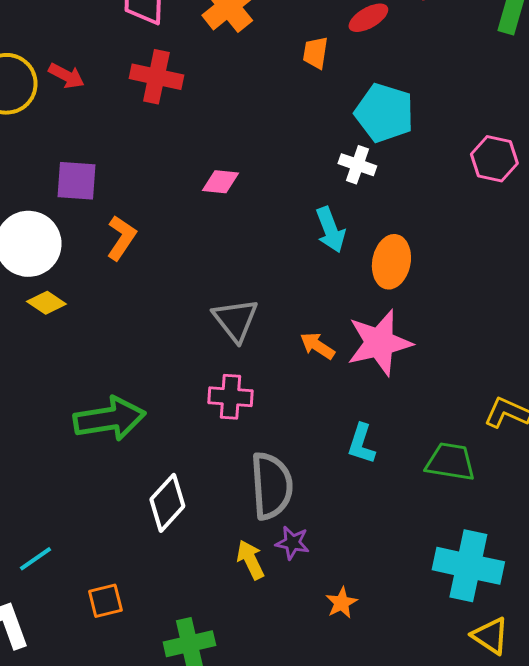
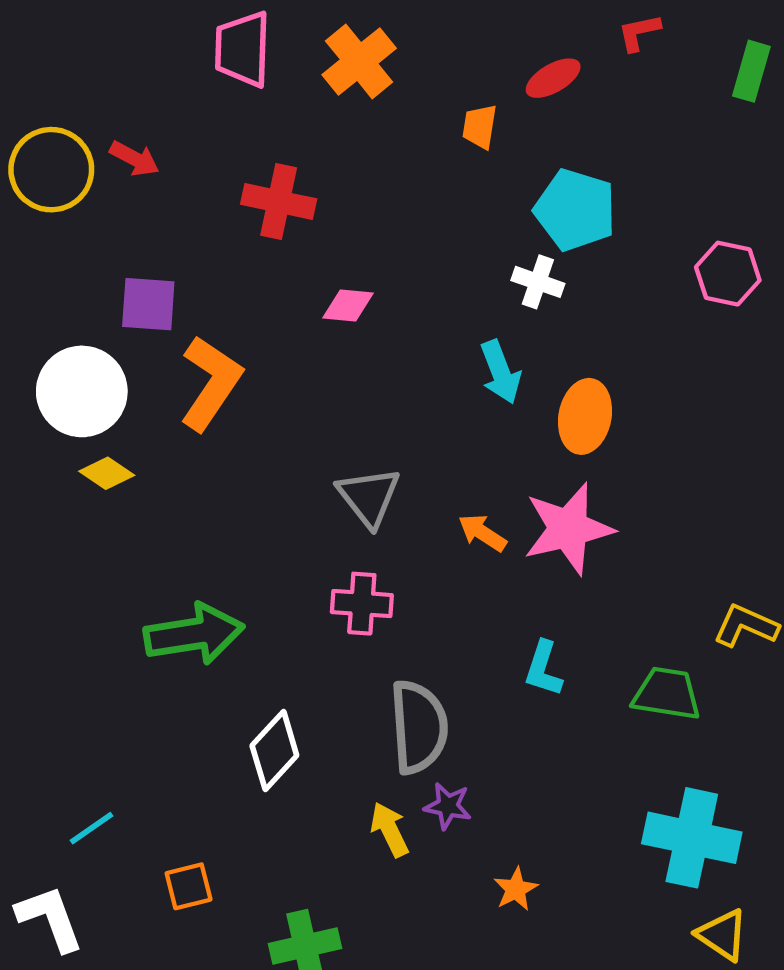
red cross: (156, 77) -> (279, 202), moved
orange L-shape: (121, 238) -> (211, 383), size x1.5

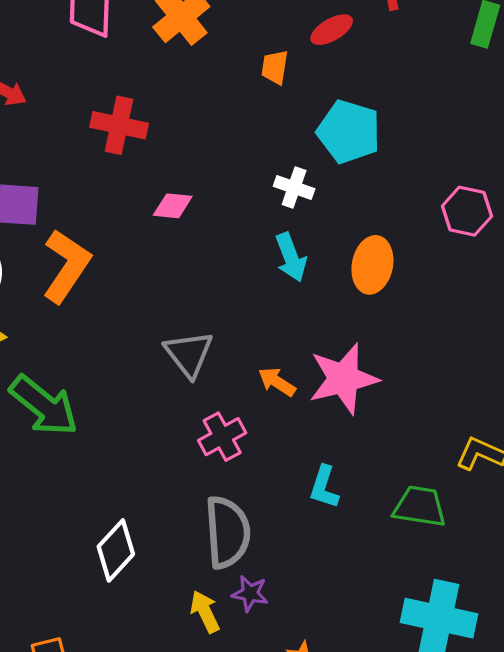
pink hexagon: (728, 274) -> (467, 211), moved
white cross: (538, 282) -> (294, 188), moved
orange ellipse: (585, 416) -> (372, 265), moved
pink cross: (362, 604) -> (222, 437), moved, turned -33
green arrow: (194, 634) -> (44, 405), moved, turned 48

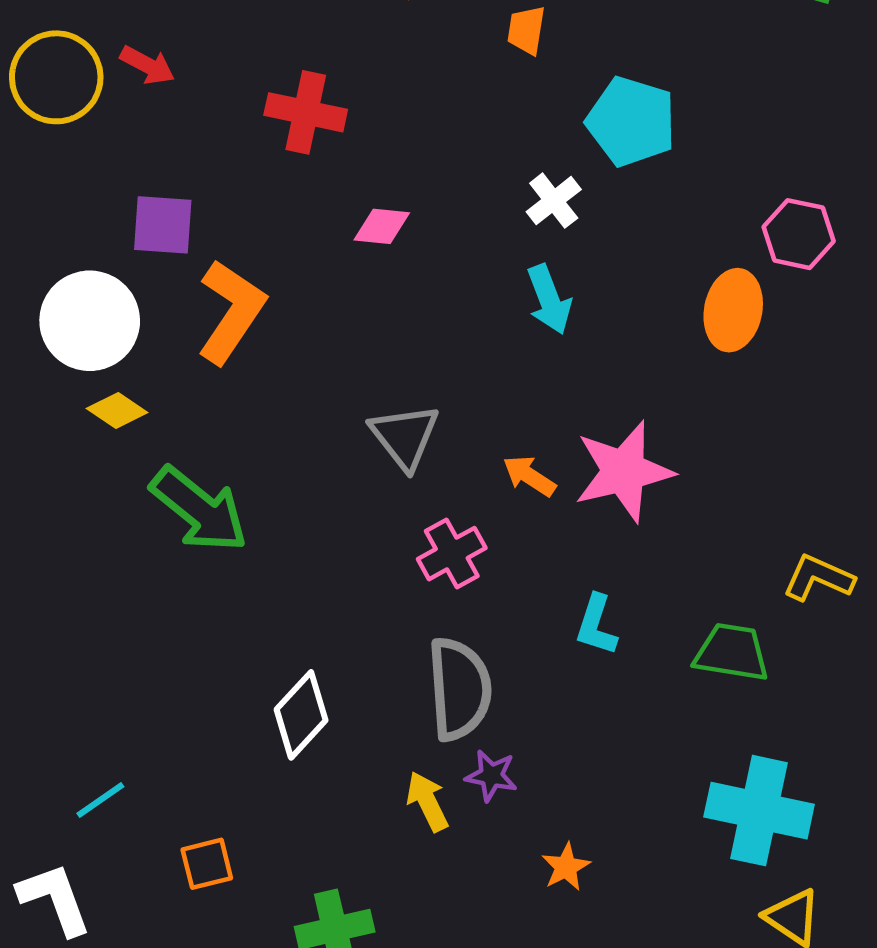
white cross: (294, 188) -> (554, 201), turned 33
orange ellipse: (372, 265) -> (733, 310), moved

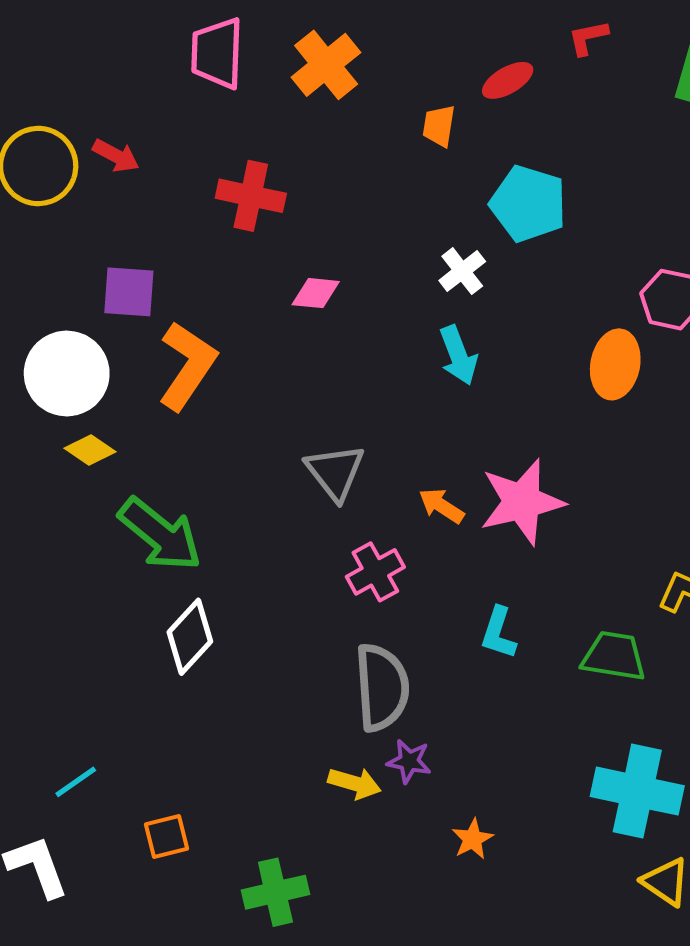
white diamond: (301, 715) -> (190, 637), moved
yellow arrow: (427, 801) -> (355, 783), turned 132

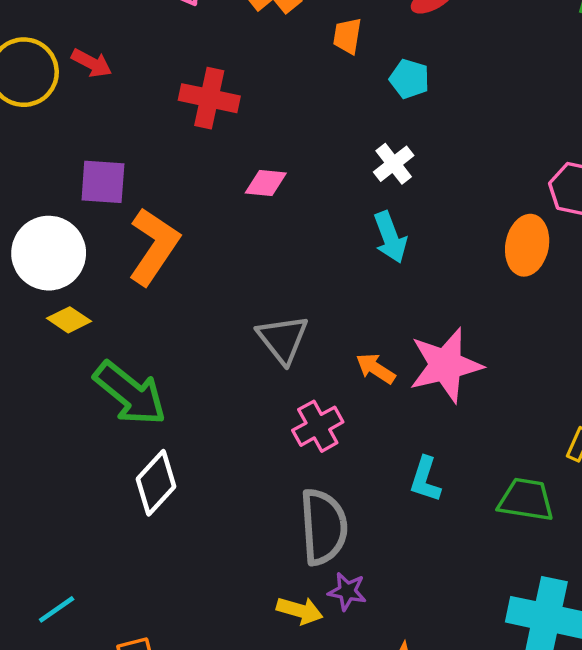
orange trapezoid: (439, 126) -> (347, 36), moved
cyan pentagon: (528, 204) -> (409, 79), moved, size x0.6

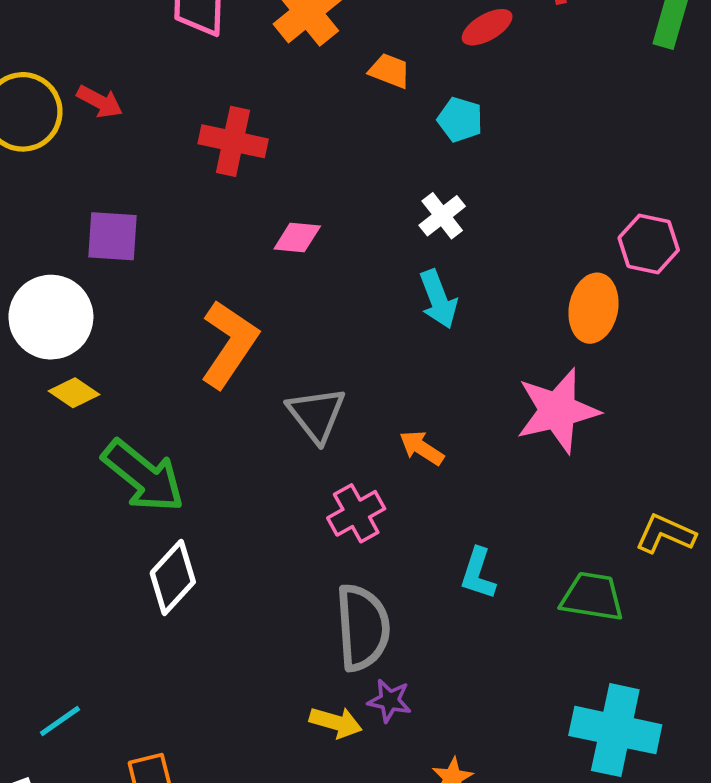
orange trapezoid: (347, 36) -> (390, 71), turned 102
orange L-shape: (154, 246) -> (229, 344), moved
pink star: (446, 365) -> (558, 411), moved

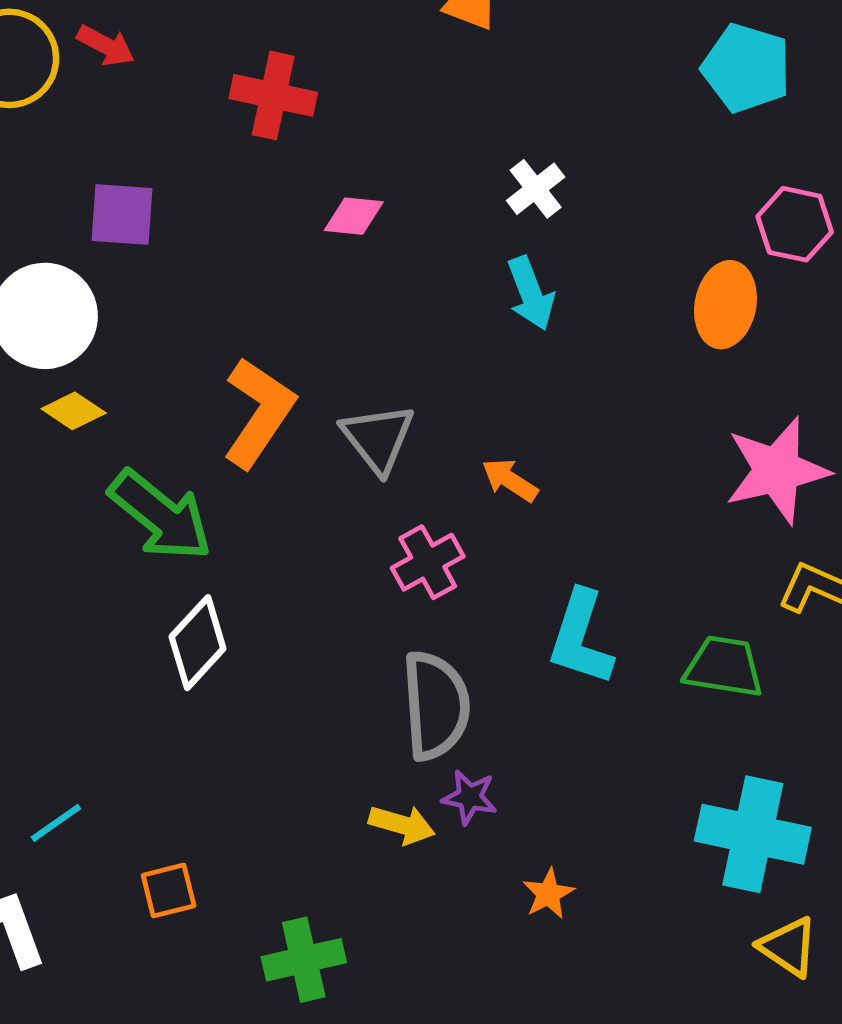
cyan pentagon: (460, 120) -> (746, 68), moved, size x1.6
orange L-shape: (229, 344) -> (259, 412), moved
pink star: (558, 411) -> (777, 470), moved
cyan L-shape: (478, 574) -> (581, 638), size x1.5

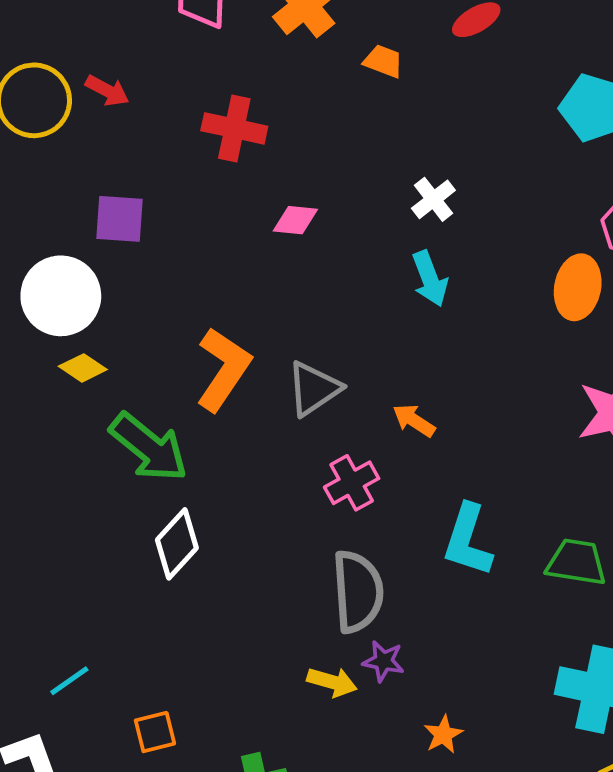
gray triangle: (378, 438) -> (314, 389), turned 34

